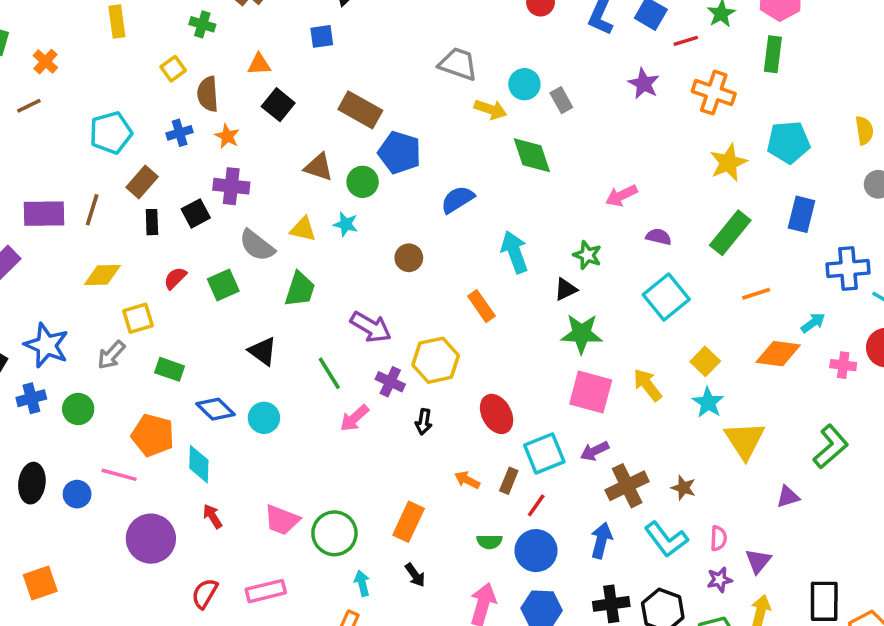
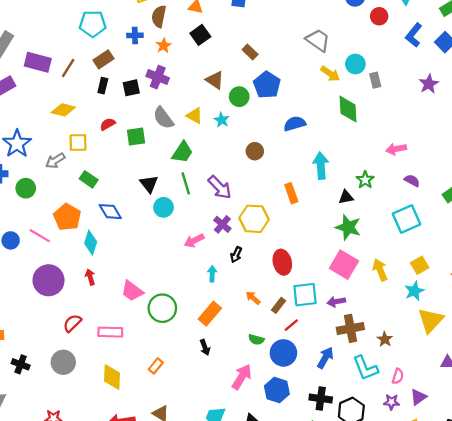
brown rectangle: (360, 110) -> (250, 52), size x0.6
green line: (329, 373) -> (186, 183), moved
cyan circle: (264, 418) -> (164, 207), moved
cyan arrow: (362, 583) -> (212, 274), moved

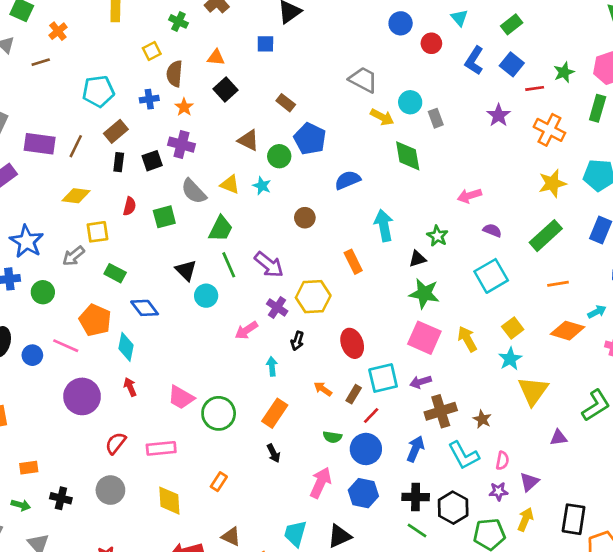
red semicircle: (108, 124) -> (130, 206), turned 140

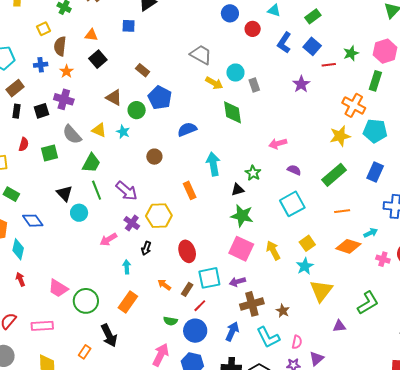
cyan triangle: (459, 18) -> (274, 10), turned -32
orange cross: (549, 130) -> (354, 105), moved
black arrow: (274, 453) -> (109, 335), moved, size x1.6

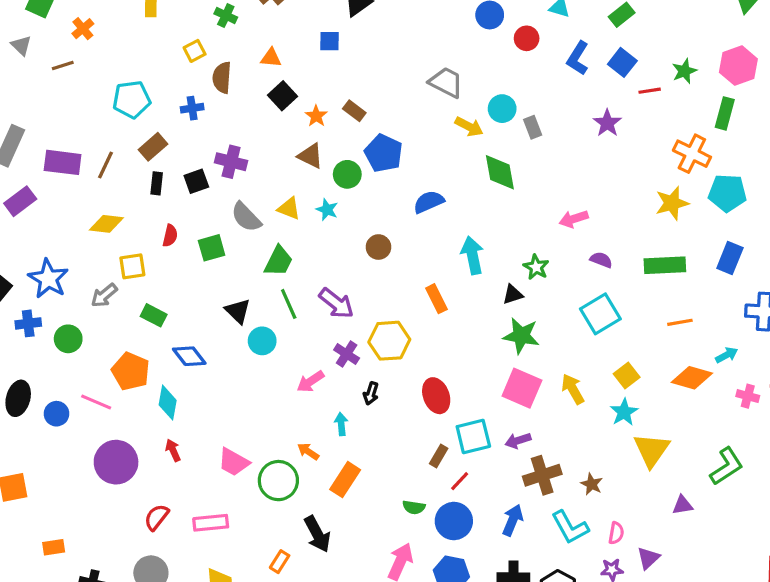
orange star: (66, 71) -> (316, 116), moved
green rectangle: (334, 175) -> (665, 265), turned 40
orange arrow: (164, 285) -> (308, 451), moved

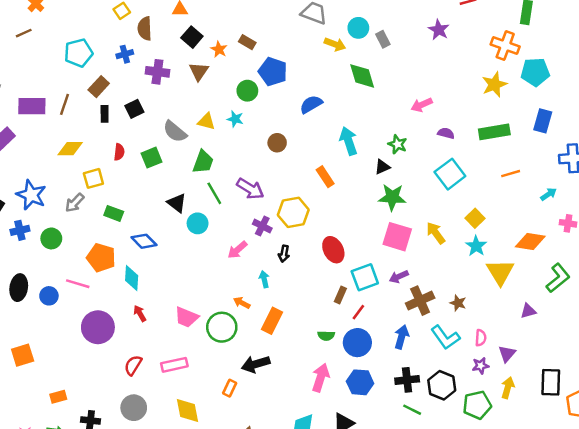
brown triangle: (310, 156) -> (199, 71), moved, turned 45
purple cross: (231, 162) -> (157, 72), moved
orange diamond: (692, 378) -> (530, 241), moved
black arrow: (317, 534) -> (256, 364), turned 108

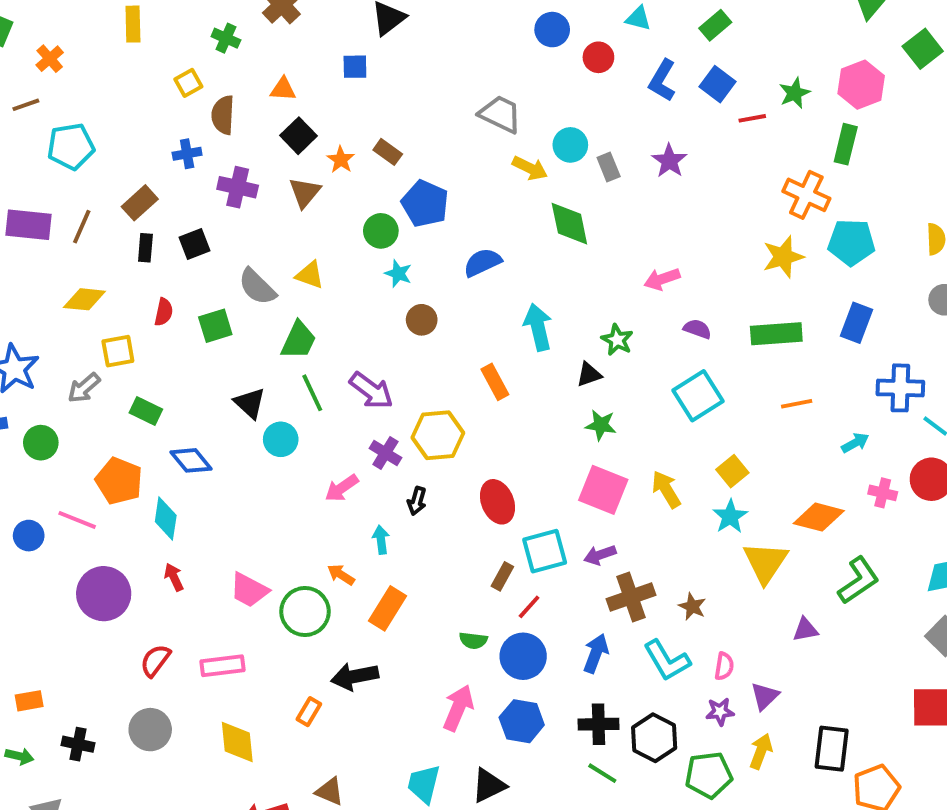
purple star: (439, 30) -> (669, 161), moved
cyan pentagon: (79, 53) -> (71, 146), moved
cyan star: (235, 119) -> (398, 273), moved
green star: (392, 197) -> (601, 425), size x0.7

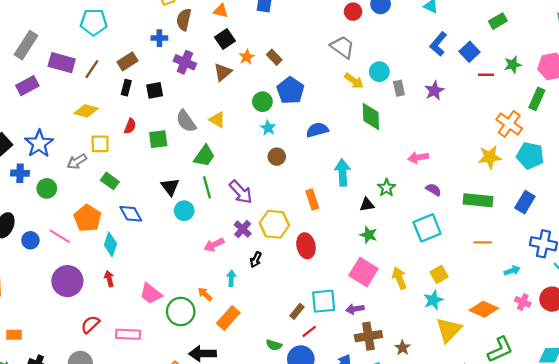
green rectangle: (715, 25) -> (498, 21), moved
red circle: (598, 57) -> (353, 12), moved
red ellipse: (498, 502) -> (306, 246), moved

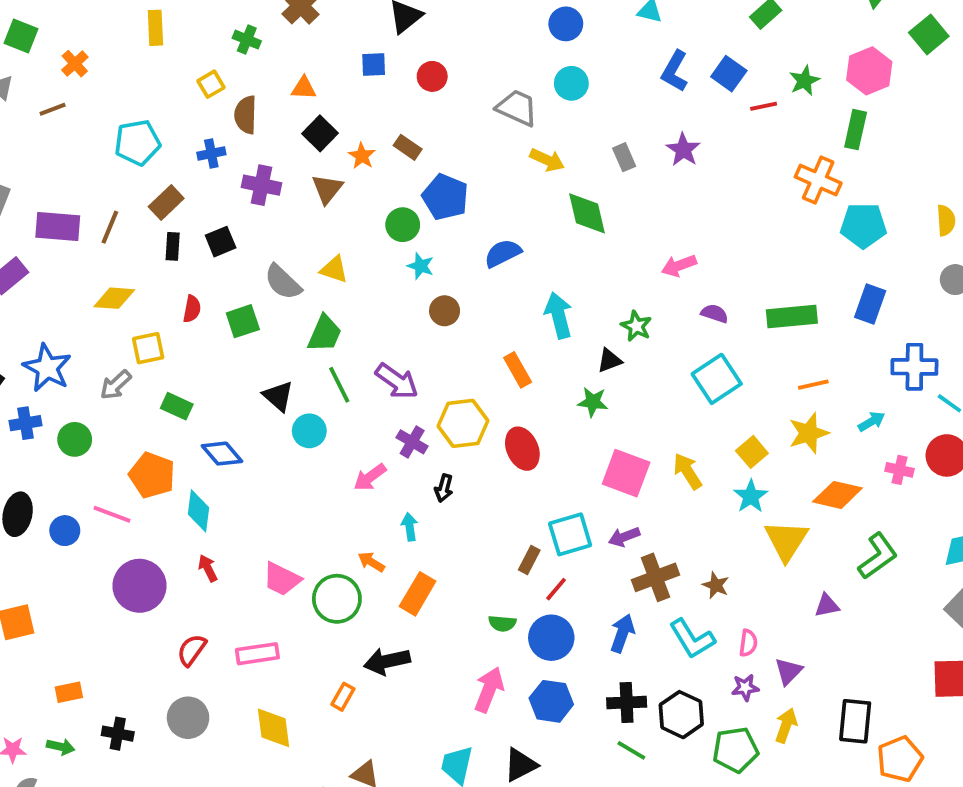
red circle: (353, 12) -> (432, 76), moved
cyan pentagon: (94, 22) -> (137, 143), moved
cyan circle: (379, 72) -> (571, 83), moved
yellow star: (490, 157) -> (809, 433), moved
green star: (369, 235) -> (593, 402), moved

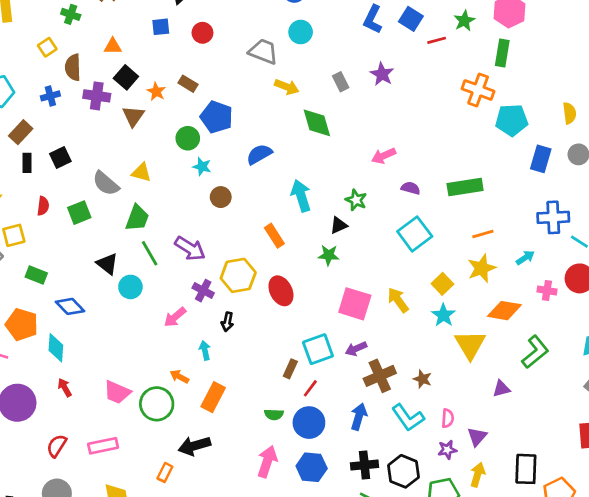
purple cross: (261, 185) -> (97, 96), moved
blue rectangle: (870, 304) -> (541, 159), moved

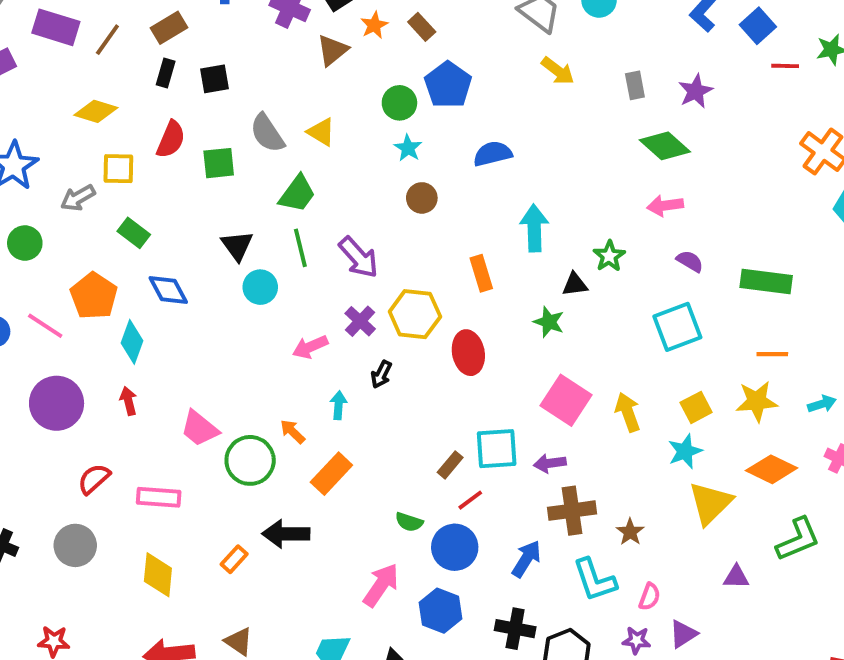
green diamond: (317, 123) -> (665, 146), moved, turned -48
red semicircle: (43, 206) -> (171, 139), size x1.4

